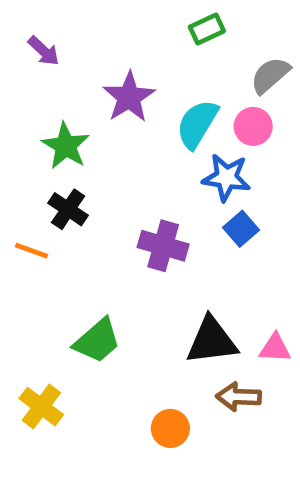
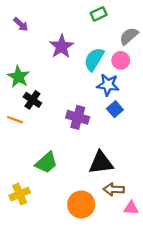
green star: (66, 146) -> (18, 77), moved
pink triangle: (275, 348) -> (131, 208), moved
yellow cross: (41, 407) -> (20, 194), turned 30
orange circle: (170, 428) -> (81, 205), size x1.5

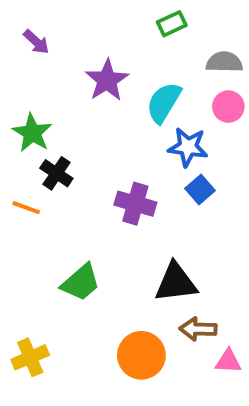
gray semicircle: (129, 36) -> (224, 62), turned 42
pink circle: (121, 60) -> (228, 107), moved
yellow cross: (20, 194) -> (30, 357), moved

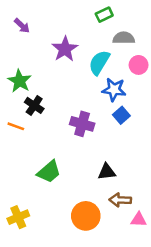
gray semicircle: (224, 62) -> (124, 38), moved
black triangle: (176, 282) -> (107, 172), size x0.7

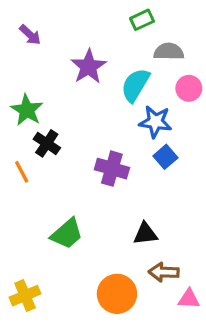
orange line: (16, 126) -> (22, 172), turned 42

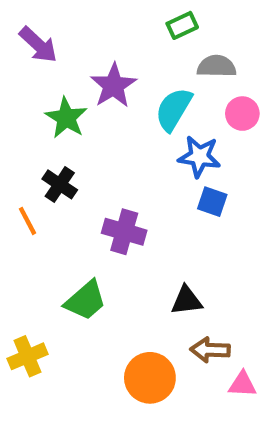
purple arrow: (30, 35) -> (38, 45), size x1.4
green star: (27, 110) -> (66, 118), moved
blue square: (165, 157) -> (212, 202), turned -30
purple cross: (112, 169) -> (124, 232), moved
yellow cross: (25, 296) -> (27, 356), moved

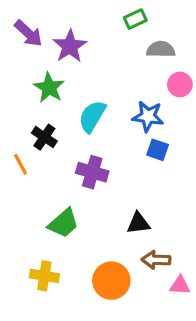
purple star: (113, 86) -> (70, 46), moved
cyan semicircle: (174, 109) -> (92, 116), moved
yellow cross: (27, 356) -> (44, 276), moved, turned 32

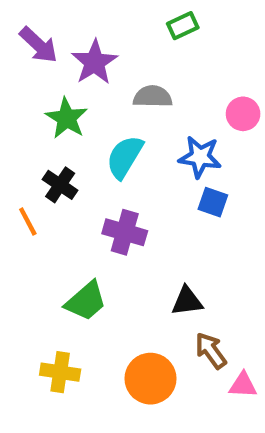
gray semicircle: (161, 49) -> (153, 97), moved
brown arrow: (156, 260) -> (211, 351), turned 52

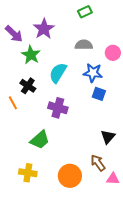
purple arrow: (39, 45) -> (14, 34), moved
gray semicircle: (153, 97) -> (84, 45), moved
black triangle: (187, 301) -> (108, 137), moved, turned -42

